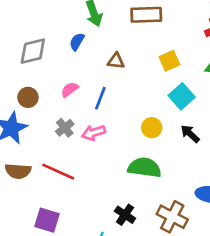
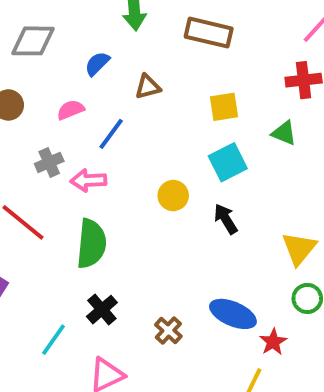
blue semicircle: (77, 42) -> (97, 64), moved
brown triangle: (116, 61) -> (148, 87), turned -36
green semicircle: (145, 168) -> (91, 244), moved, turned 72
brown cross: (172, 217) -> (168, 330), size x0.6

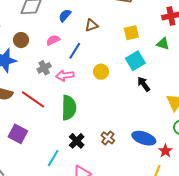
yellow circle: (173, 196) -> (101, 72), moved
black arrow: (226, 219) -> (144, 84), moved
brown cross: (168, 330) -> (108, 138), moved

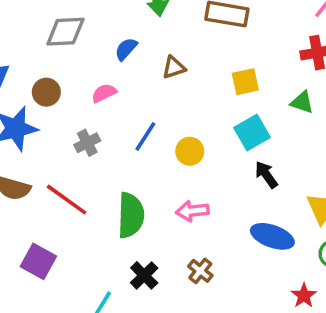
blue line: (75, 51) -> (145, 137), moved
pink arrow: (65, 75) -> (192, 211), moved
blue ellipse: (144, 138) -> (272, 236), moved

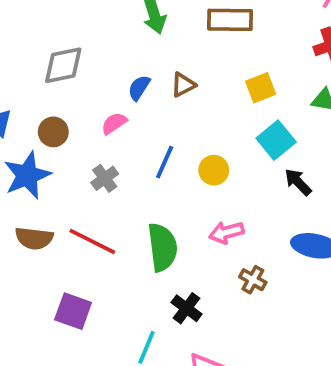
blue semicircle: (126, 49) -> (139, 88), moved
brown cross: (200, 271) -> (253, 280), moved

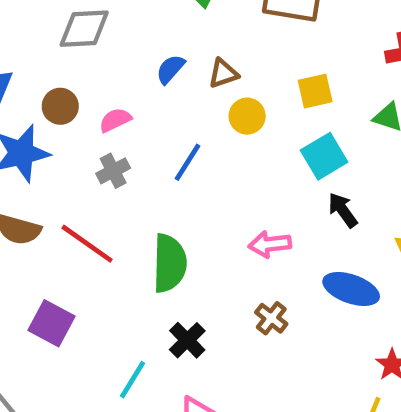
pink semicircle: (114, 123) -> (115, 120), moved
yellow circle: (214, 170) -> (247, 116), moved
pink arrow: (226, 232) -> (270, 244), moved

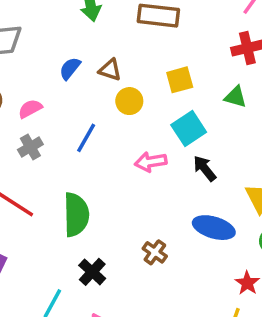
brown triangle: (223, 74) -> (110, 70), turned 40
pink arrow: (270, 244) -> (151, 162), moved

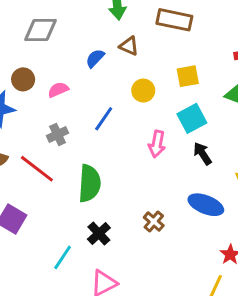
brown triangle: (110, 70) -> (129, 46), moved
gray cross: (30, 147) -> (58, 134), moved
pink arrow: (151, 162) -> (157, 144), turned -75

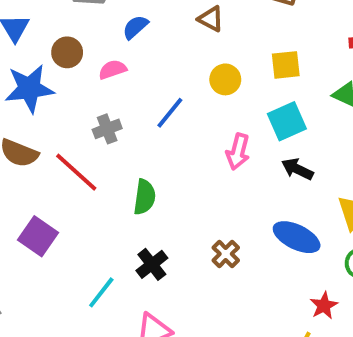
blue semicircle: (95, 58) -> (135, 27), moved
black arrow: (202, 154) -> (297, 169), turned -35
green semicircle: (89, 183) -> (144, 197), size x0.7

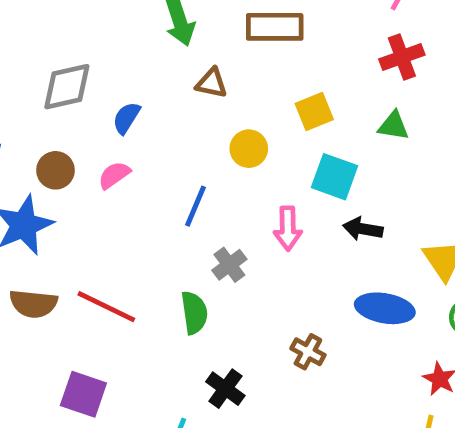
cyan square: (287, 121) -> (335, 177), turned -30
gray cross: (107, 129) -> (229, 265), moved

